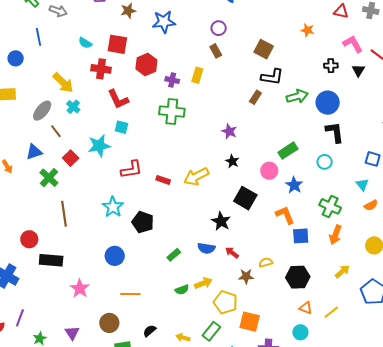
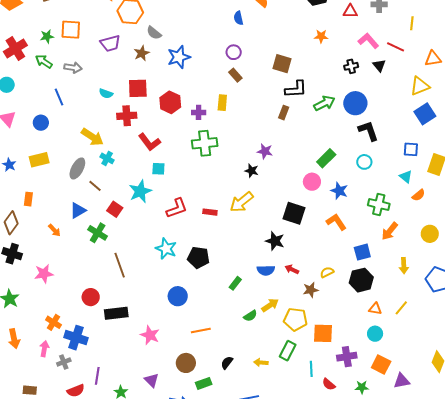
black star: (232, 161) -> (252, 171), moved
orange arrow: (335, 235) -> (390, 231), turned 30
blue square: (301, 236) -> (362, 252), moved
yellow arrow: (342, 271) -> (404, 266), turned 140

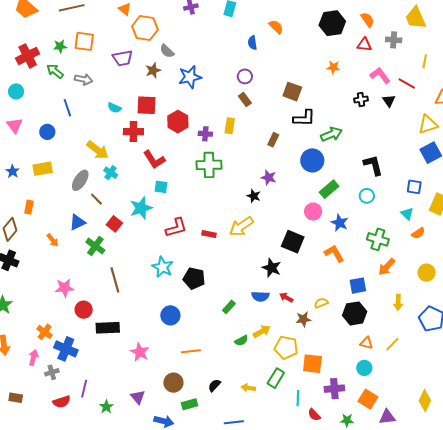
blue circle: (355, 103) -> (312, 160), moved
brown rectangle: (284, 113) -> (273, 140), moved
pink star: (44, 274) -> (65, 288), moved

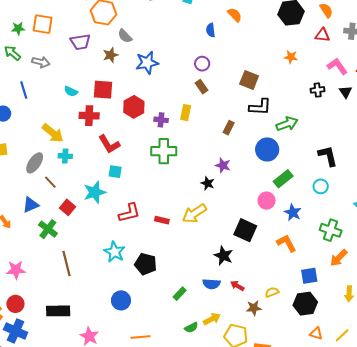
cyan cross: (111, 173) -> (65, 156), turned -32
red circle: (84, 310) -> (15, 304), moved

